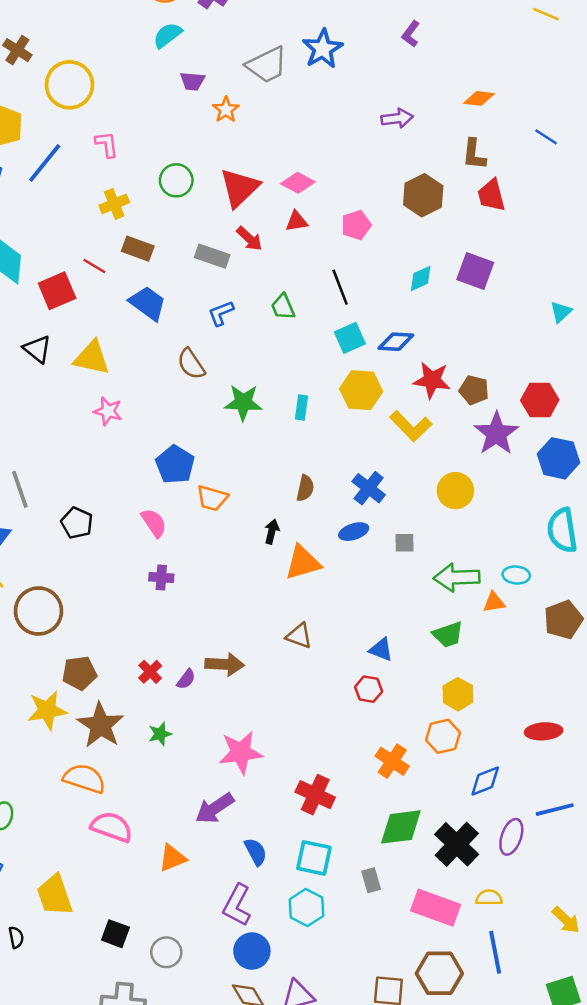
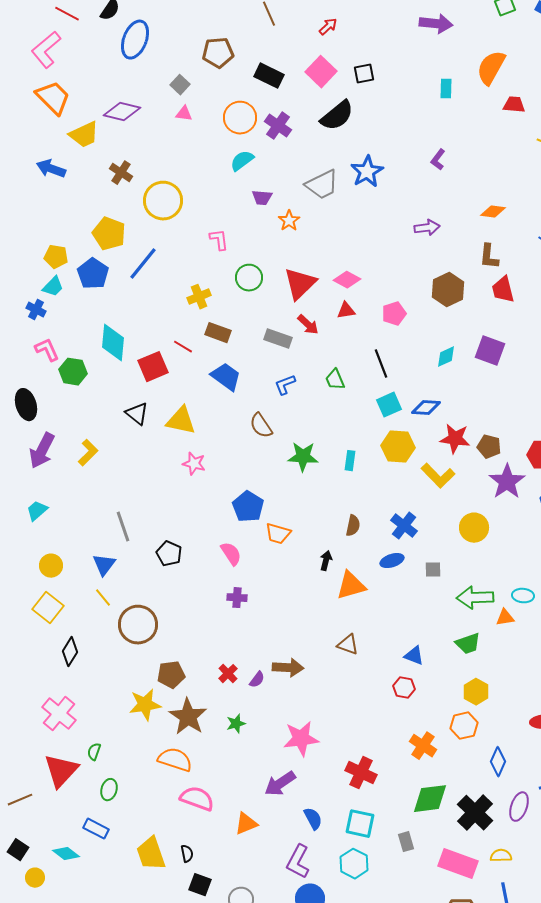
pink L-shape: (107, 144) -> (219, 240), moved
blue diamond: (485, 781) -> (498, 762), turned -44
black semicircle: (16, 937) -> (187, 854), moved

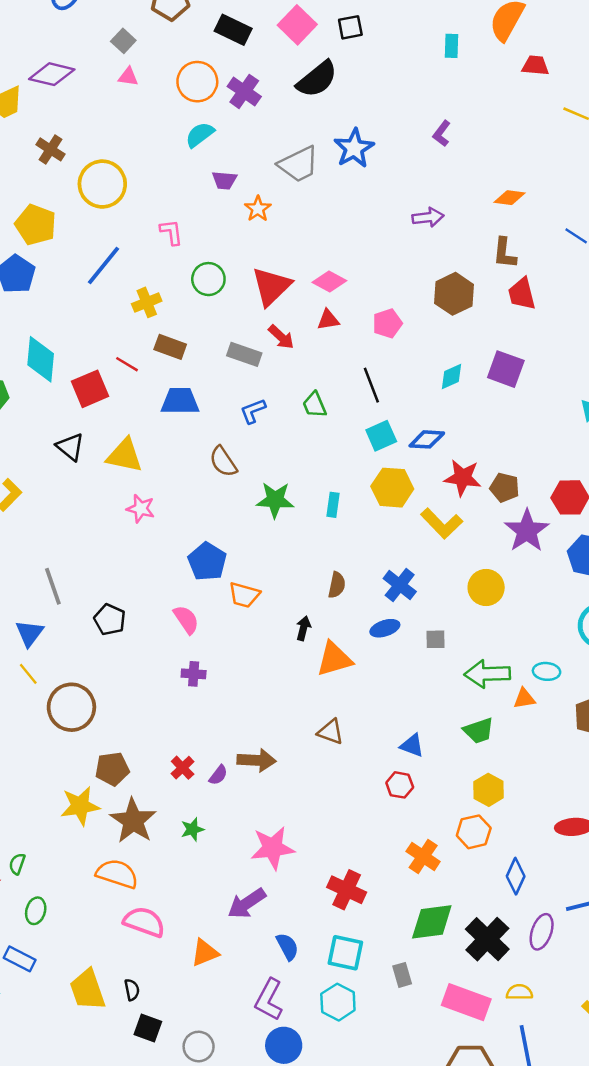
blue line: (143, 264) -> (104, 265), moved
blue trapezoid: (226, 377) -> (180, 401), turned -36

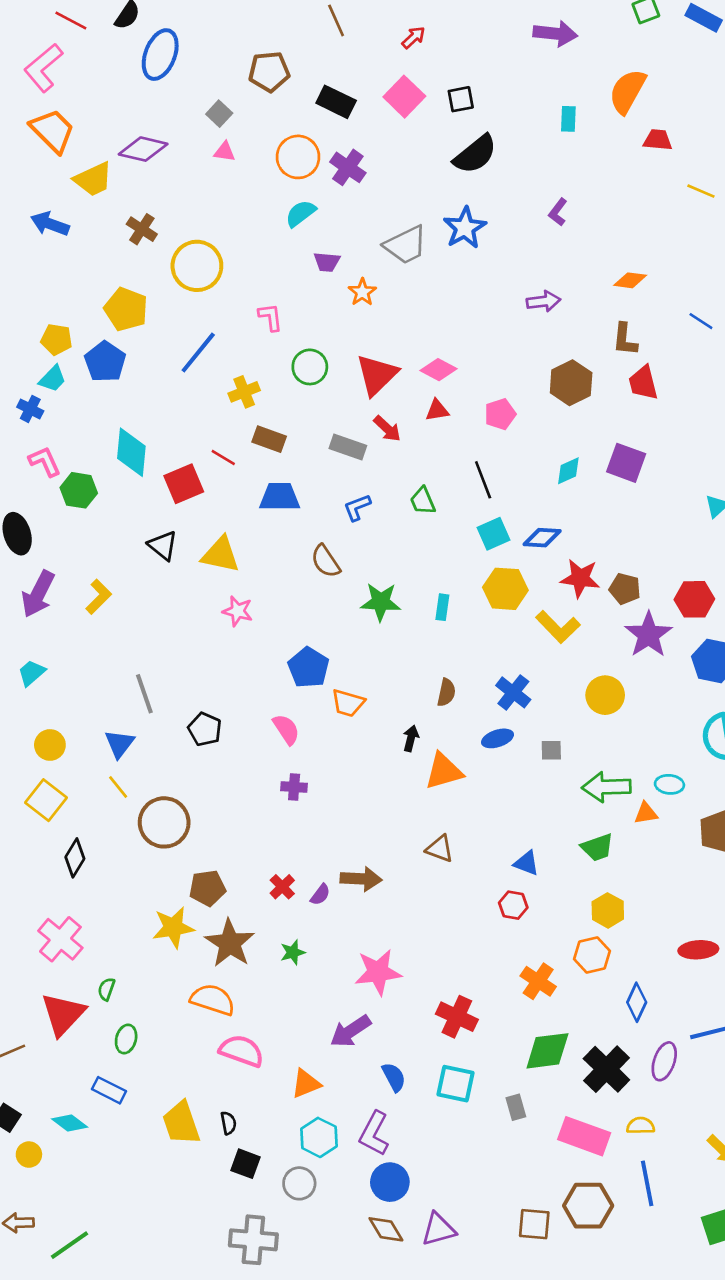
black semicircle: (317, 79) -> (475, 154), moved
cyan hexagon: (338, 1002) -> (319, 1137), moved

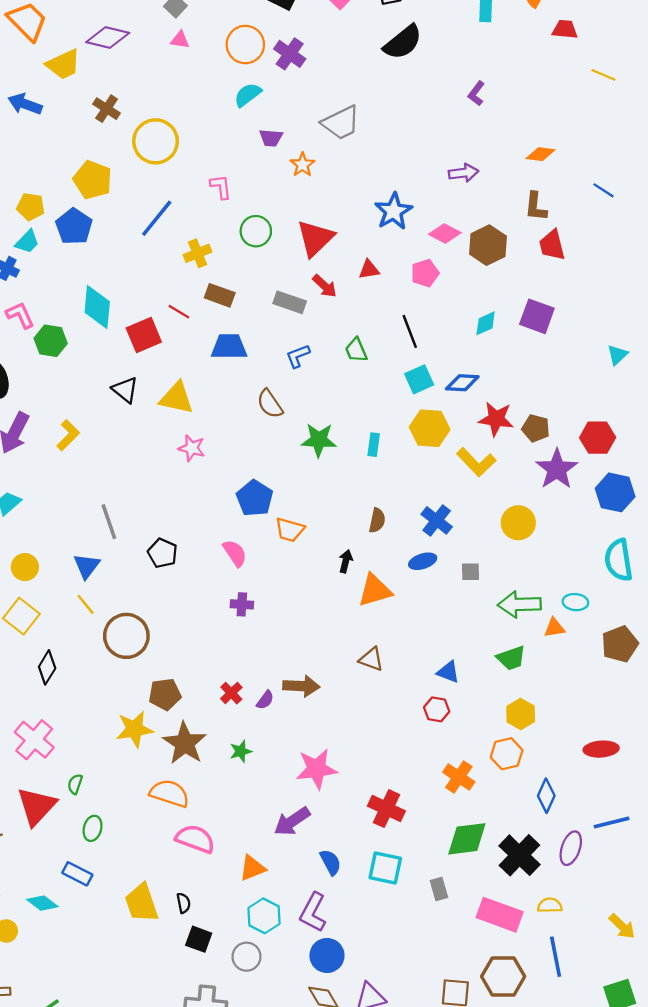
blue star: (465, 228) -> (393, 211), moved
pink diamond: (438, 370) -> (445, 233), moved

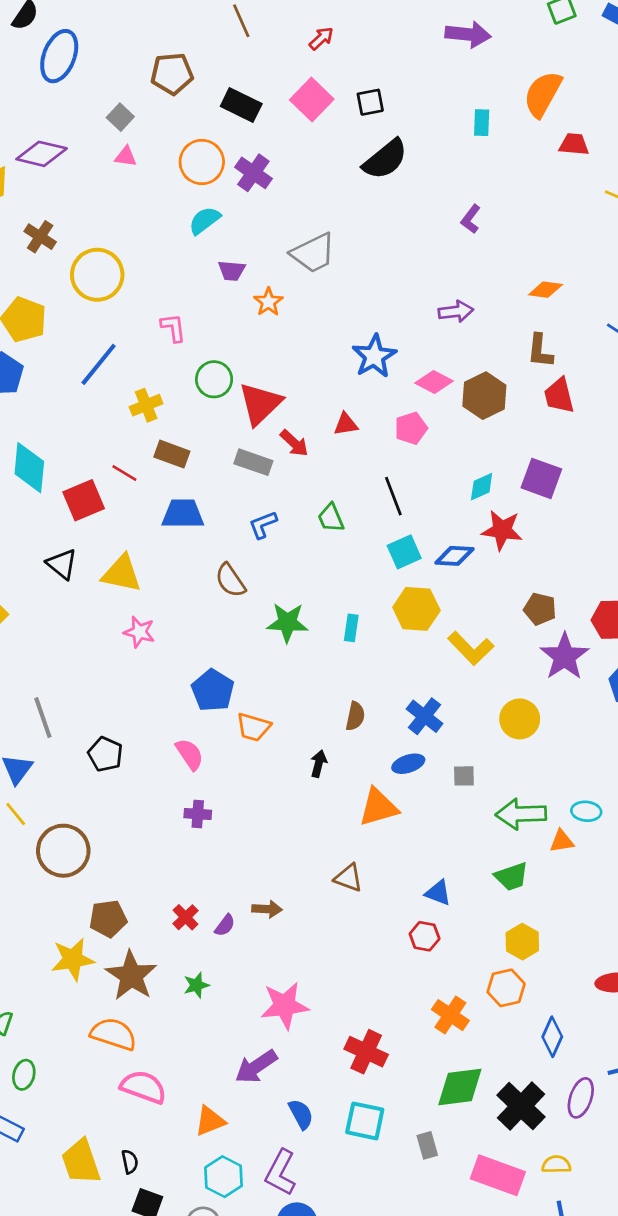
red triangle: (315, 238) -> (260, 404), moved
red star: (496, 419) -> (502, 530), moved
orange triangle: (375, 590) -> (378, 807), moved
brown arrow: (301, 686) -> (267, 909), size x0.7

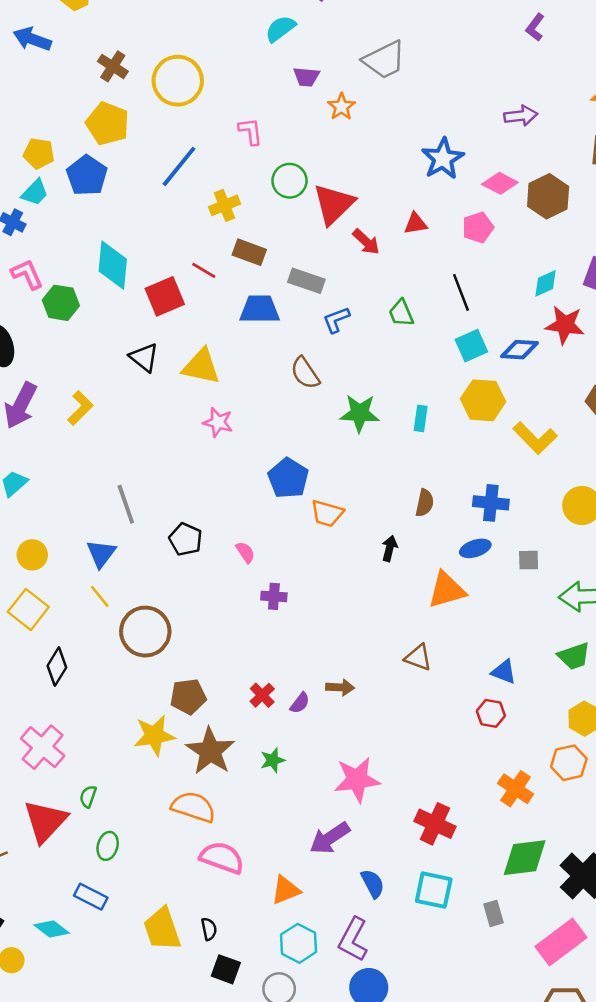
brown cross: (40, 237) -> (113, 66), moved
gray rectangle: (253, 462) -> (306, 281), moved
blue cross: (425, 716) -> (491, 503), turned -32
pink semicircle: (190, 754) -> (245, 552), moved, size x0.7
pink rectangle: (498, 1175) -> (561, 942), turned -57

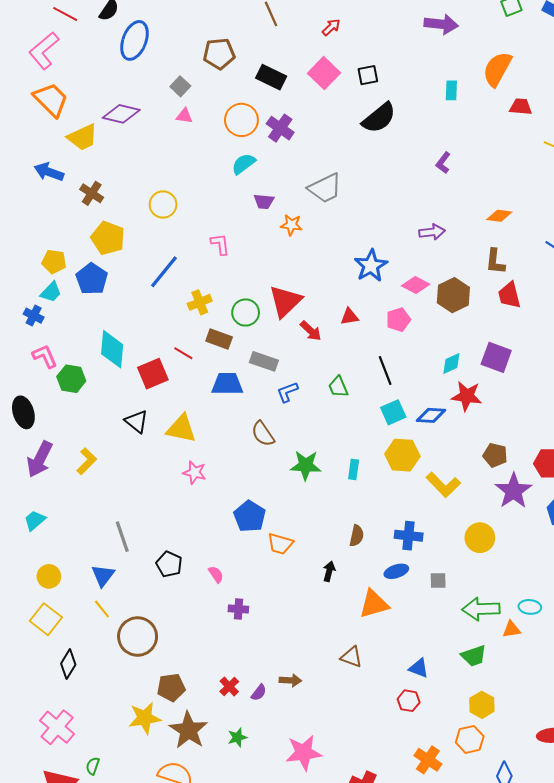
brown cross: (113, 66) -> (92, 193), moved
yellow circle: (178, 81) -> (163, 205), size x0.7
orange star: (341, 107) -> (291, 225), turned -30
green circle: (289, 181) -> (246, 313), moved

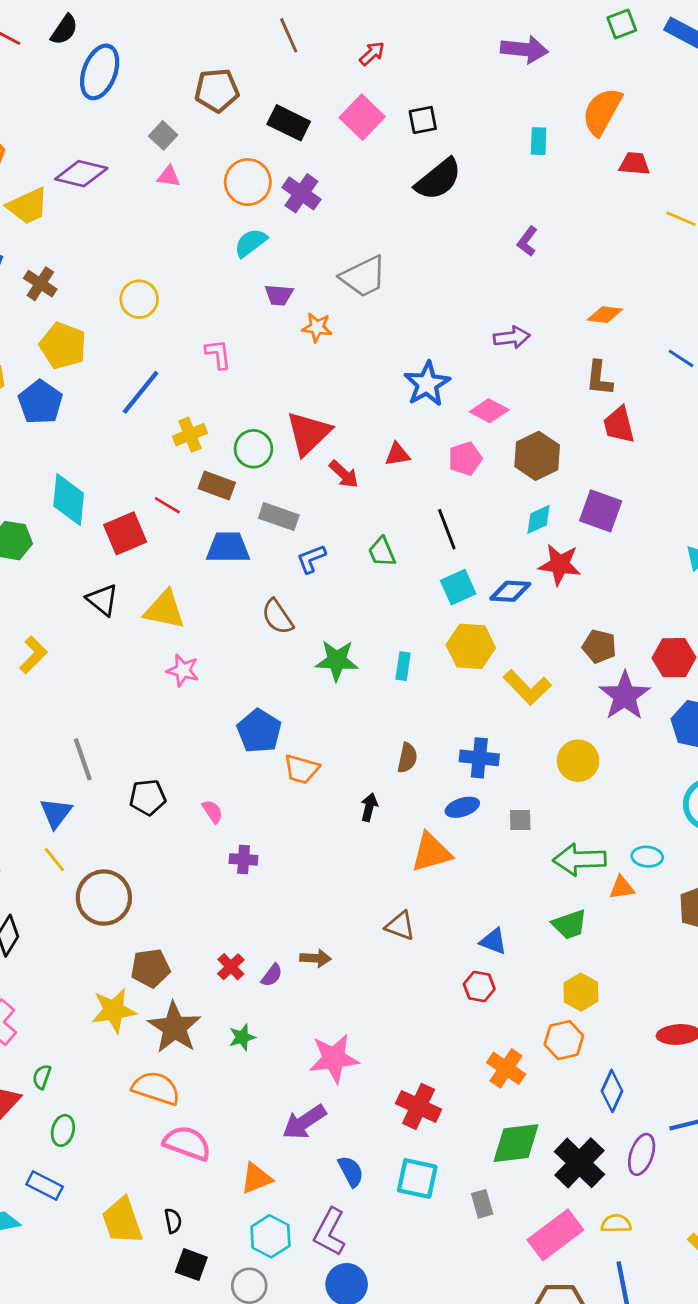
brown hexagon: (453, 295) -> (537, 456), moved
black pentagon: (169, 564) -> (148, 797), turned -30

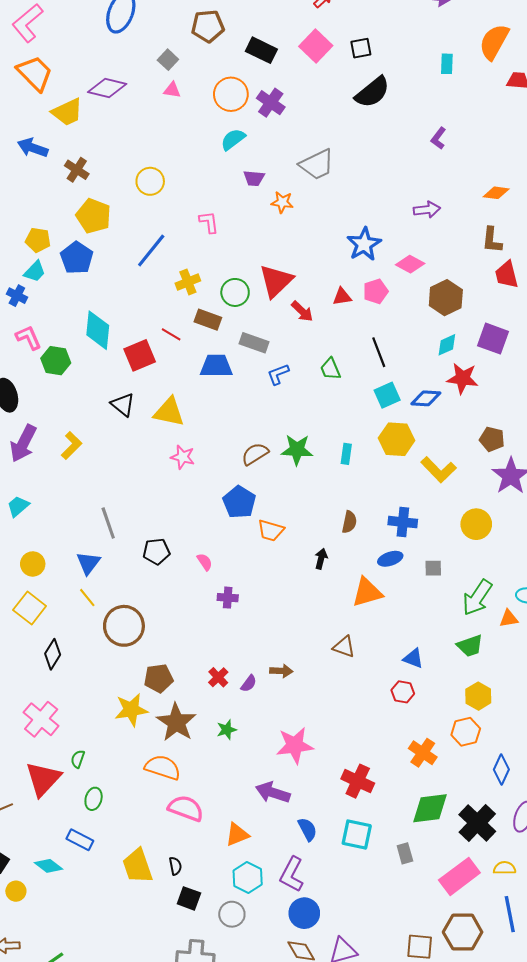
pink pentagon: (465, 459) -> (376, 291), moved
brown semicircle: (277, 617) -> (255, 454), moved, turned 92
green arrow: (579, 859) -> (477, 598), turned -54
purple arrow: (304, 1122) -> (273, 793), turned 52

